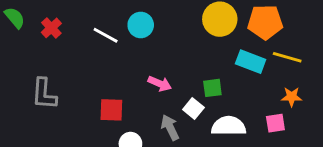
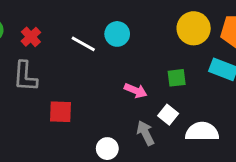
green square: (212, 88) -> (177, 78), moved
gray L-shape: (44, 94) -> (25, 76), moved
red square: (111, 110) -> (61, 112), moved

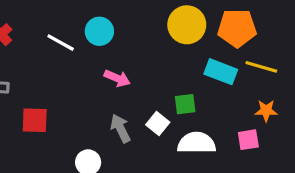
green square: (177, 78) -> (185, 104), moved
pink arrow: (136, 91) -> (117, 78), moved
gray arrow: (145, 133) -> (120, 128), moved

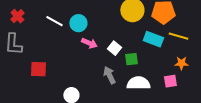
cyan circle: (99, 31) -> (78, 23), moved
white square: (158, 124) -> (114, 48), moved
gray arrow: (120, 128) -> (109, 75), moved

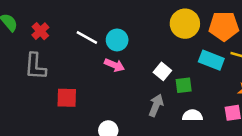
pink arrow: (89, 43) -> (115, 65), moved
gray arrow: (109, 75) -> (156, 105), turned 48
white semicircle: (138, 83) -> (192, 115), size x0.7

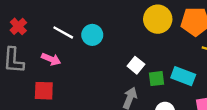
cyan rectangle: (211, 60) -> (183, 76), moved
pink arrow: (115, 65) -> (51, 59), moved

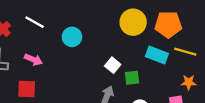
white line: (63, 32) -> (35, 22), moved
cyan rectangle: (183, 76) -> (157, 55), moved

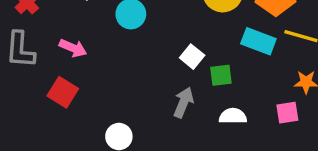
red square: (27, 89) -> (63, 92), turned 30

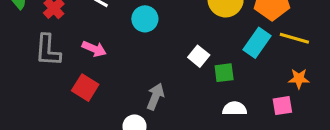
cyan rectangle: (258, 41) -> (257, 43), turned -76
gray arrow: (184, 102) -> (155, 97), moved

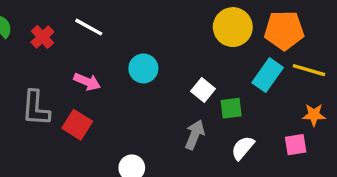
cyan circle: (145, 19) -> (143, 68), moved
gray L-shape: (48, 50) -> (36, 108), moved
gray arrow: (155, 97) -> (195, 135), moved
white semicircle: (235, 109) -> (243, 148), turned -50

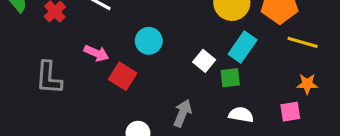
cyan rectangle: (268, 75) -> (243, 47), moved
red square: (77, 125) -> (123, 76), moved
gray arrow: (195, 135) -> (183, 113), moved
white semicircle: (243, 148) -> (241, 115), turned 60

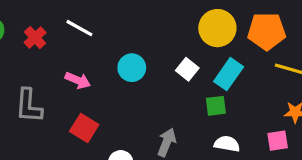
white square: (204, 61) -> (187, 69), moved
red square: (123, 76) -> (84, 128), moved

